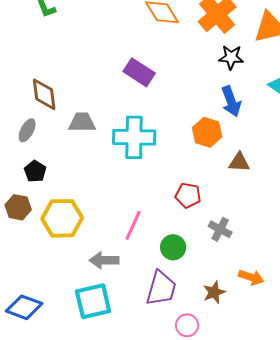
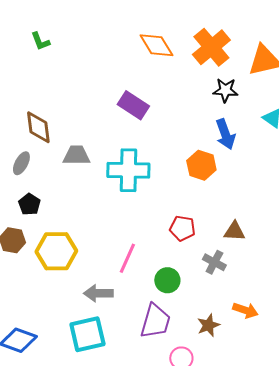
brown triangle: (239, 162) -> (234, 231), moved

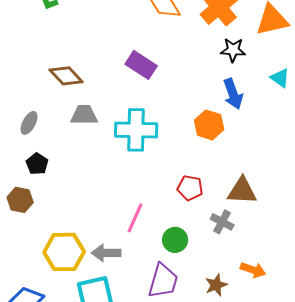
brown diamond: (38, 127) -> (66, 76), moved, turned -36
brown triangle: (234, 231) -> (242, 191), size x1.4
yellow hexagon: (56, 251) -> (64, 252), moved

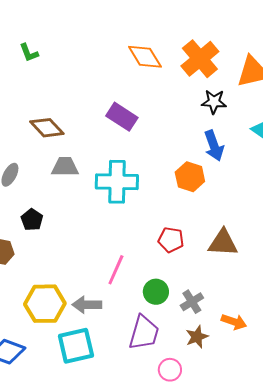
black pentagon: (37, 164) -> (32, 220), moved
gray cross: (222, 222) -> (192, 302), moved, turned 30

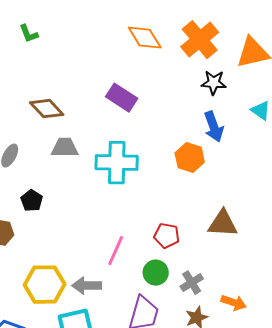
red pentagon: (171, 240) -> (167, 236), moved

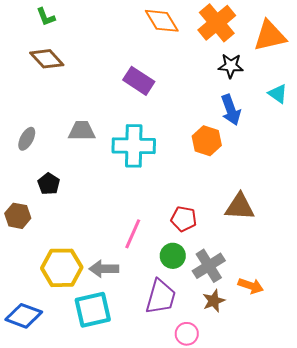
brown diamond: (47, 109) -> (47, 59), moved
gray cross: (192, 283) -> (209, 266), size x1.4

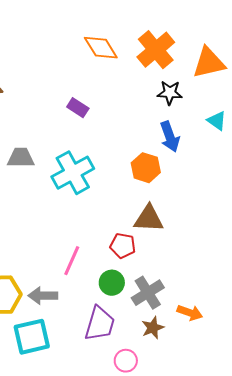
purple rectangle: (139, 81) -> (78, 108), size x0.7
cyan cross: (134, 146) -> (73, 173), turned -30
brown triangle: (240, 207) -> (149, 219), moved

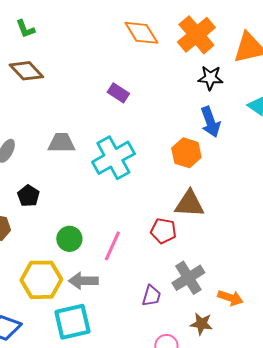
green circle: (112, 283) -> (69, 239), moved
purple trapezoid: (100, 324) -> (151, 296), moved, size x0.6
brown star: (153, 328) -> (201, 324), moved, turned 30

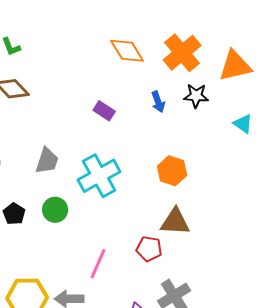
blue arrow: (210, 122) -> (158, 102), moved, size x0.7
gray trapezoid: (61, 143) -> (47, 161), turned 108
green circle: (69, 239) -> (55, 210), moved

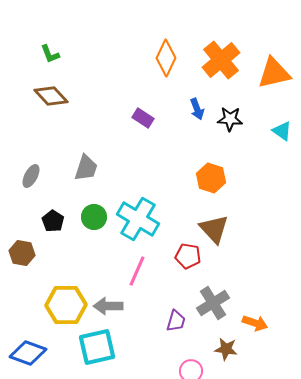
orange diamond: (127, 51) -> (166, 58), turned 57
black star: (196, 96) -> (230, 119), moved
cyan cross: (99, 176) -> (138, 219), moved, turned -30
brown triangle: (175, 222) -> (214, 229), turned 44

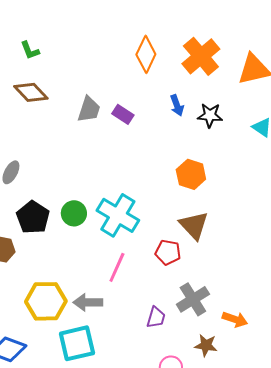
gray trapezoid: (86, 168) -> (89, 109), moved
black pentagon: (53, 221) -> (33, 217), size x1.5

